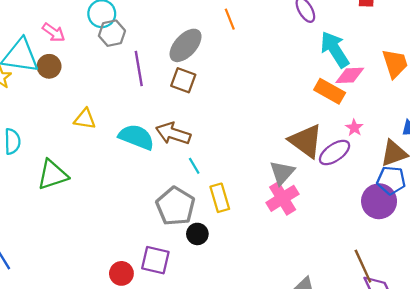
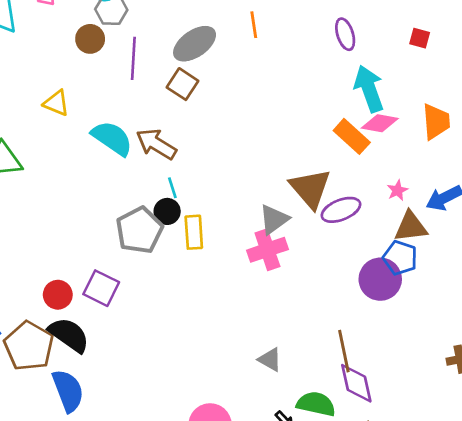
brown circle: (49, 66) -> (90, 39), moved
pink star: (354, 128) -> (397, 190), moved
black circle: (197, 234) -> (167, 211), moved

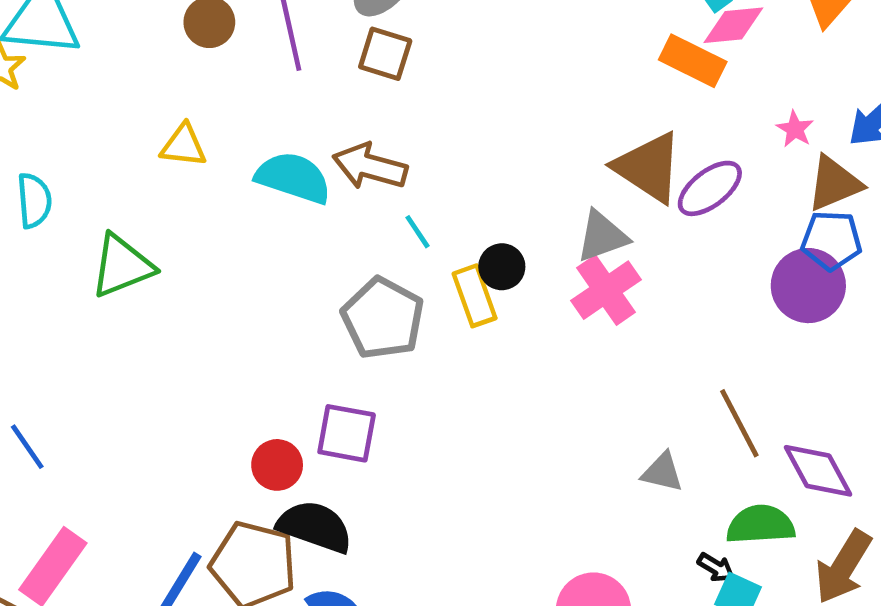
black circle: (167, 211) -> (502, 267), moved
gray triangle: (274, 219) -> (602, 236), turned 32
brown line: (344, 351) -> (739, 423), moved

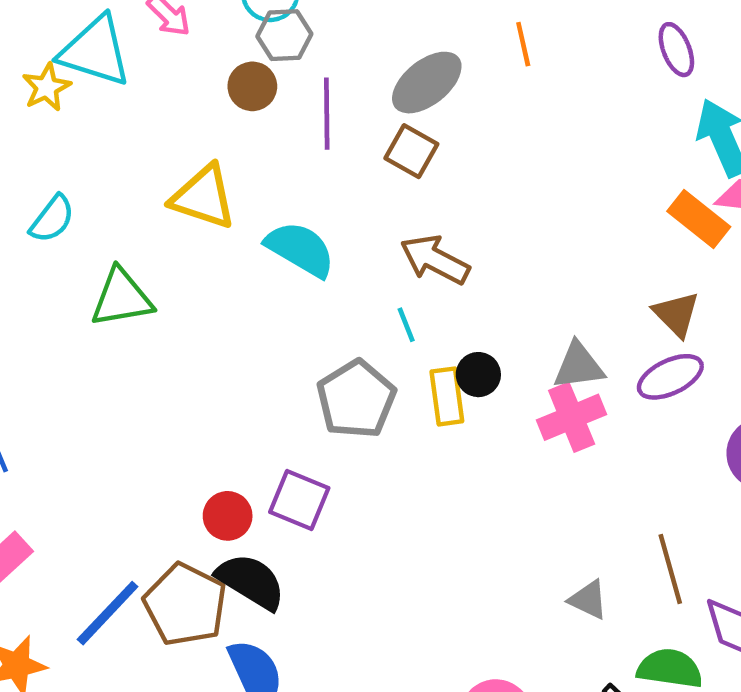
yellow triangle: (183, 146) -> (203, 197), size x1.5
brown arrow: (370, 166) -> (435, 260), moved
brown triangle: (648, 167) -> (676, 314), moved, size x0.7
purple ellipse: (710, 188) -> (670, 377), moved
cyan semicircle: (34, 201) -> (52, 219), turned 30

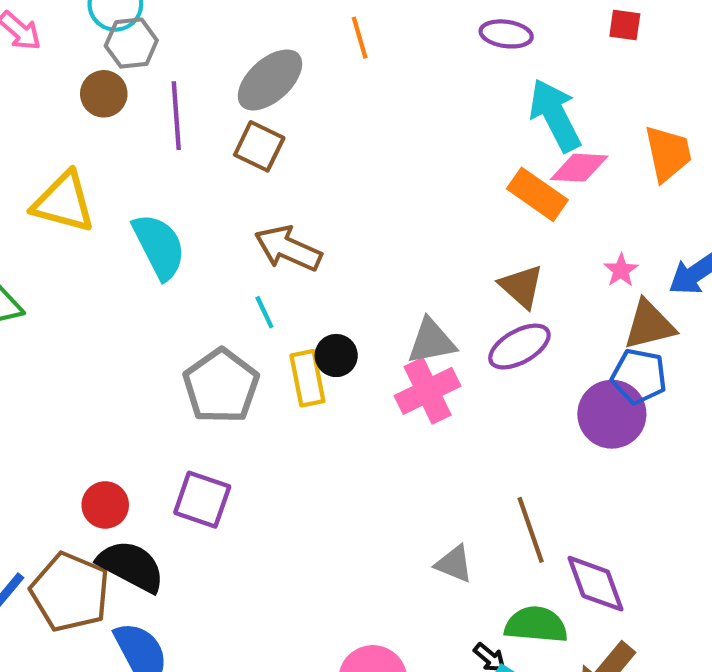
purple ellipse: (676, 50) -> (506, 34), turned -57
cyan semicircle: (300, 249) -> (159, 246), turned 36
purple square: (299, 500) -> (202, 500), moved

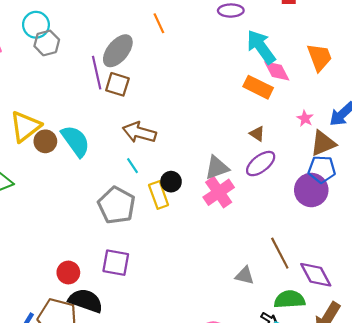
brown circle: (104, 94) -> (45, 141), moved
purple line: (176, 116) -> (97, 73), moved
pink diamond: (579, 168) -> (277, 71), turned 68
yellow triangle: (64, 202) -> (25, 126), turned -44
brown triangle: (521, 286) -> (257, 134), size x0.7

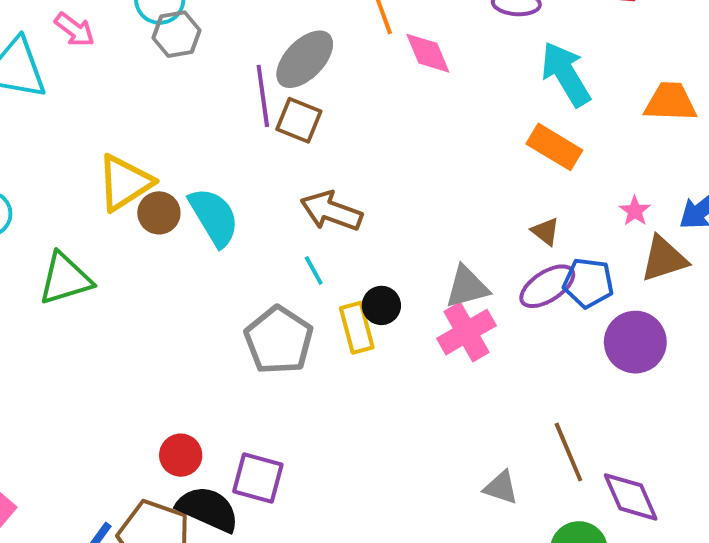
orange trapezoid: (319, 57) -> (670, 102), turned -72
pink diamond: (277, 71) -> (428, 53), moved
blue pentagon: (322, 169) -> (588, 283), moved
purple square: (116, 263) -> (258, 478), moved

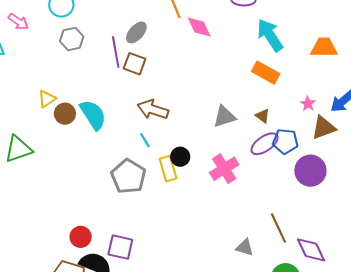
gray hexagon: (177, 34) -> (72, 39), moved
gray ellipse: (305, 59) -> (136, 32), size x0.7
yellow triangle: (125, 183) -> (47, 99), size x0.6
gray triangle: (467, 287) -> (225, 117), moved

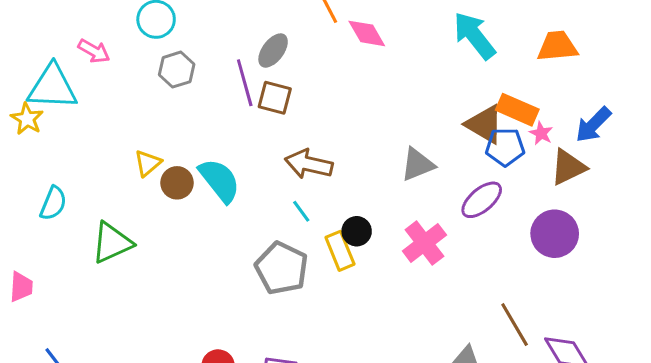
orange rectangle: (266, 73) -> (517, 110), moved
brown triangle: (263, 116) -> (484, 124), moved, size x1.8
blue pentagon: (285, 141) -> (505, 147), moved

